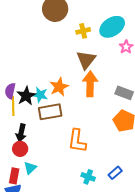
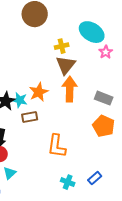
cyan ellipse: (112, 27) -> (92, 32), turned 65
yellow cross: (83, 31) -> (62, 46), moved
brown rectangle: (50, 112) -> (30, 117), size x0.7

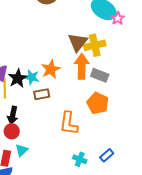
yellow cross: (62, 46) -> (95, 45), moved, size x1.5
pink star: (106, 52) -> (118, 18), moved
gray rectangle: (104, 98) -> (100, 75), moved
orange pentagon: (104, 126) -> (98, 103), moved

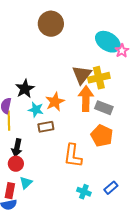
black star: (18, 78) -> (25, 89), moved

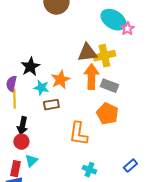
brown triangle: (82, 75) -> (87, 53), turned 45
blue rectangle: (111, 188) -> (130, 166), moved

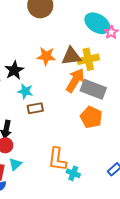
orange arrow: (91, 77) -> (75, 80), turned 30
orange star: (60, 80) -> (46, 56), moved, turned 30
gray rectangle: (109, 86) -> (93, 89), size x1.4
orange L-shape: (78, 134) -> (57, 159), moved

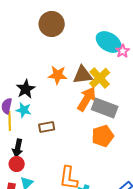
yellow cross: (88, 59) -> (100, 78), turned -30
cyan star: (25, 91) -> (24, 110), moved
orange pentagon: (91, 117) -> (103, 136), turned 30

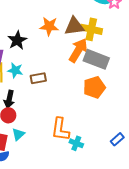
yellow cross: (100, 78) -> (91, 29), turned -35
cyan star: (24, 110) -> (15, 70), moved

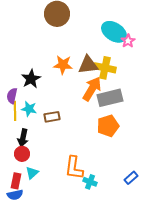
gray rectangle: (96, 59) -> (110, 98), turned -35

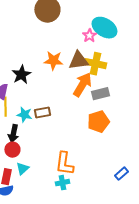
pink star: (128, 41) -> (89, 36), moved
gray rectangle: (110, 98) -> (100, 94), size x0.7
cyan star: (29, 109) -> (24, 115), moved
cyan cross: (90, 182) -> (62, 183), moved, turned -32

